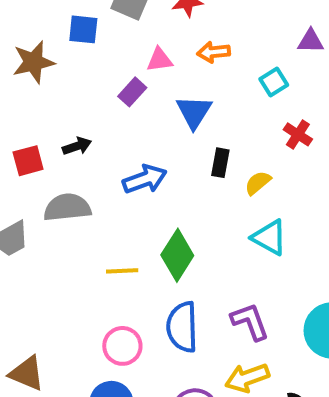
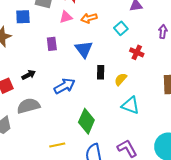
pink triangle: (160, 60) -> (66, 17), moved
purple rectangle: (132, 92) -> (52, 44), turned -40
yellow line: (122, 271) -> (57, 145), moved

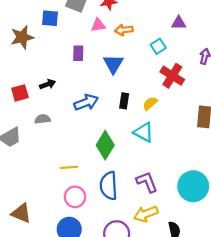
red cross: (137, 52) -> (172, 76), size x1.5
black rectangle: (101, 72) -> (124, 101), moved
cyan triangle: (130, 105) -> (144, 132), moved
gray semicircle: (28, 106) -> (43, 119), size x0.6

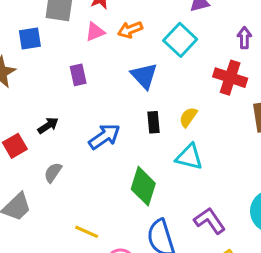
cyan square: (158, 46) -> (180, 40), size x1.5
blue triangle: (113, 64) -> (144, 76), moved
red cross: (172, 76) -> (230, 78), moved
gray semicircle: (43, 119) -> (53, 173), turned -35
yellow line: (69, 167) -> (87, 232), moved, turned 42

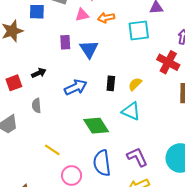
cyan square: (180, 40) -> (139, 31), turned 30
blue triangle: (144, 76) -> (89, 49), moved
gray semicircle: (53, 173) -> (36, 106), turned -48
green diamond: (143, 186) -> (96, 126), turned -60

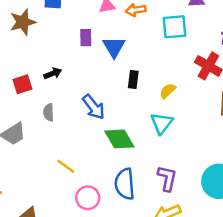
black rectangle: (111, 83) -> (133, 80), moved
blue arrow: (76, 87) -> (94, 107), moved, turned 75
cyan triangle: (131, 111) -> (162, 123), turned 42
purple L-shape: (137, 157) -> (167, 178), turned 35

